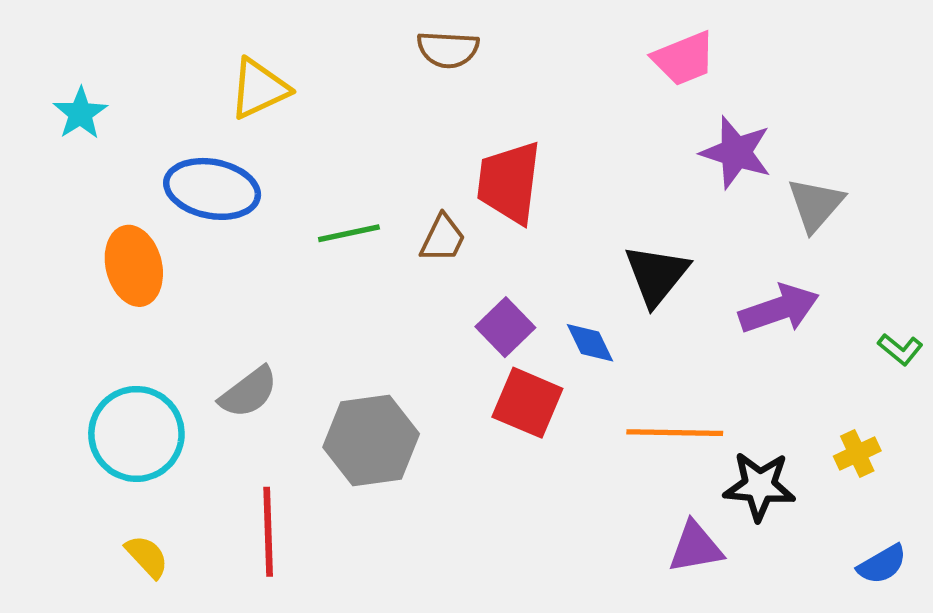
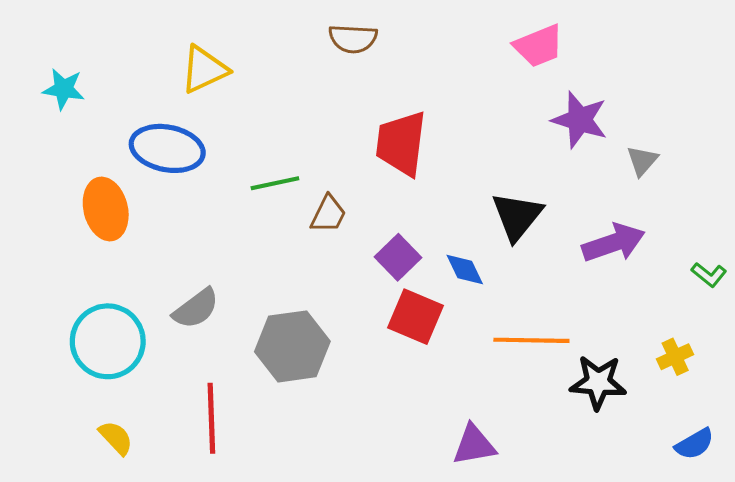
cyan star: (80, 113) -> (64, 89), turned -30
gray triangle: (816, 205) -> (642, 161), size x0.7
brown trapezoid: (443, 238) -> (328, 214), moved
purple triangle: (696, 547) -> (474, 445), moved

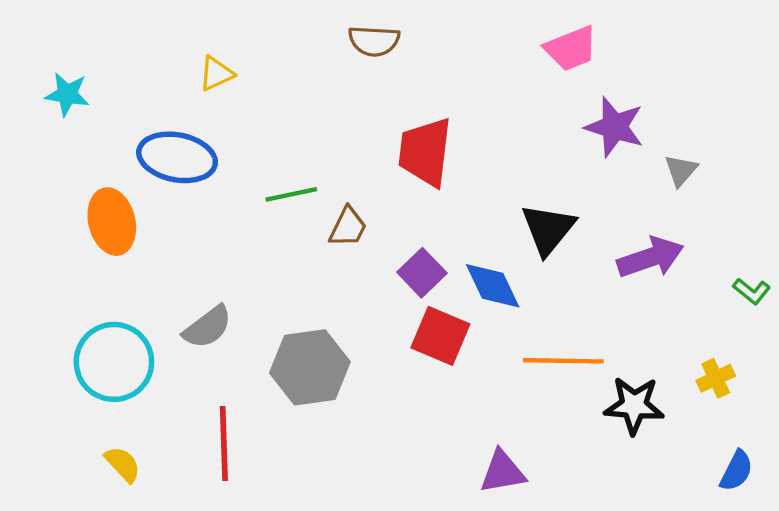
yellow triangle: (204, 69) -> (216, 74), size x0.7
blue diamond: (465, 270) -> (493, 286), size x1.4
blue semicircle: (695, 444) -> (736, 471), turned -33

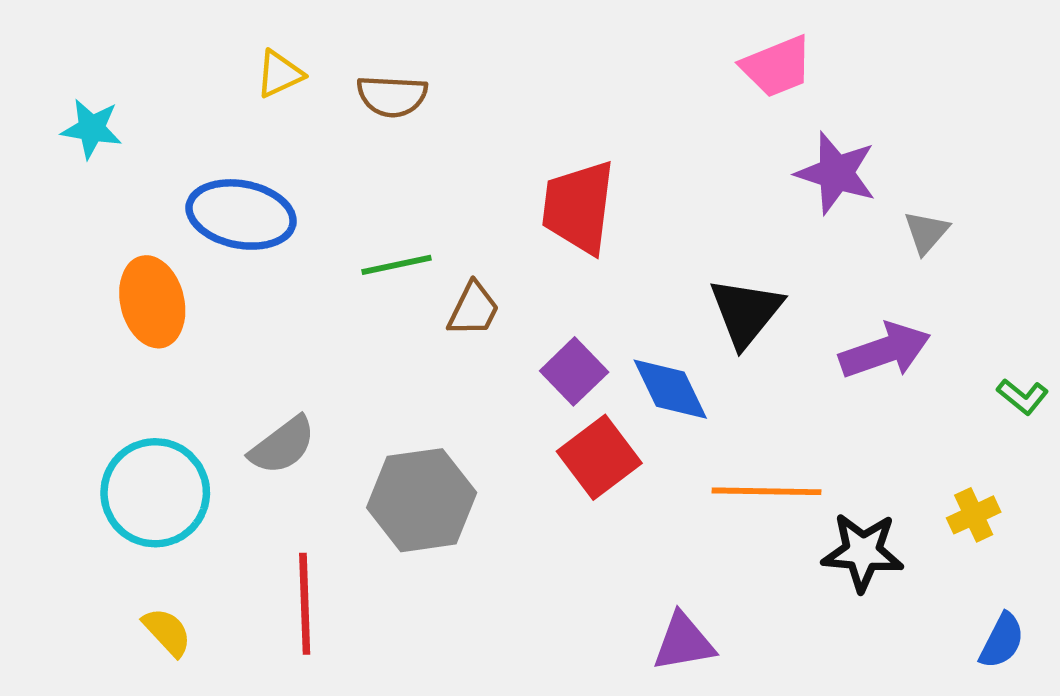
brown semicircle: (374, 41) -> (392, 96), moved
yellow triangle: (216, 74) -> (280, 74), moved
red square: (440, 336) -> (599, 457), turned 30

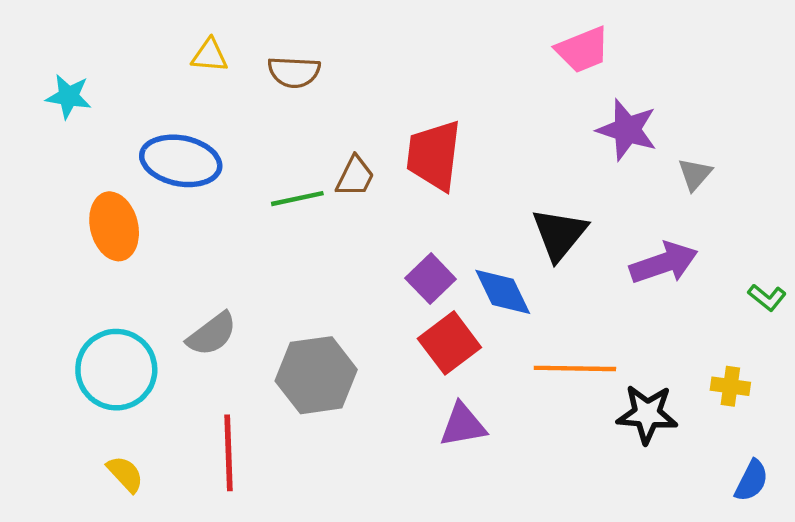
yellow triangle: (280, 74) -> (210, 55), turned 30
brown trapezoid: (473, 309) -> (355, 176), moved
yellow cross: (974, 515) -> (730, 386), turned 33
purple triangle: (684, 642) -> (463, 425), moved

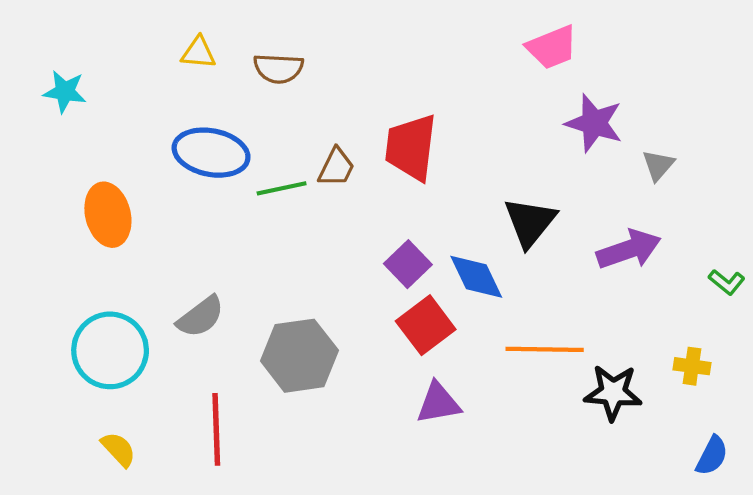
blue ellipse: (181, 161) -> (211, 153), moved

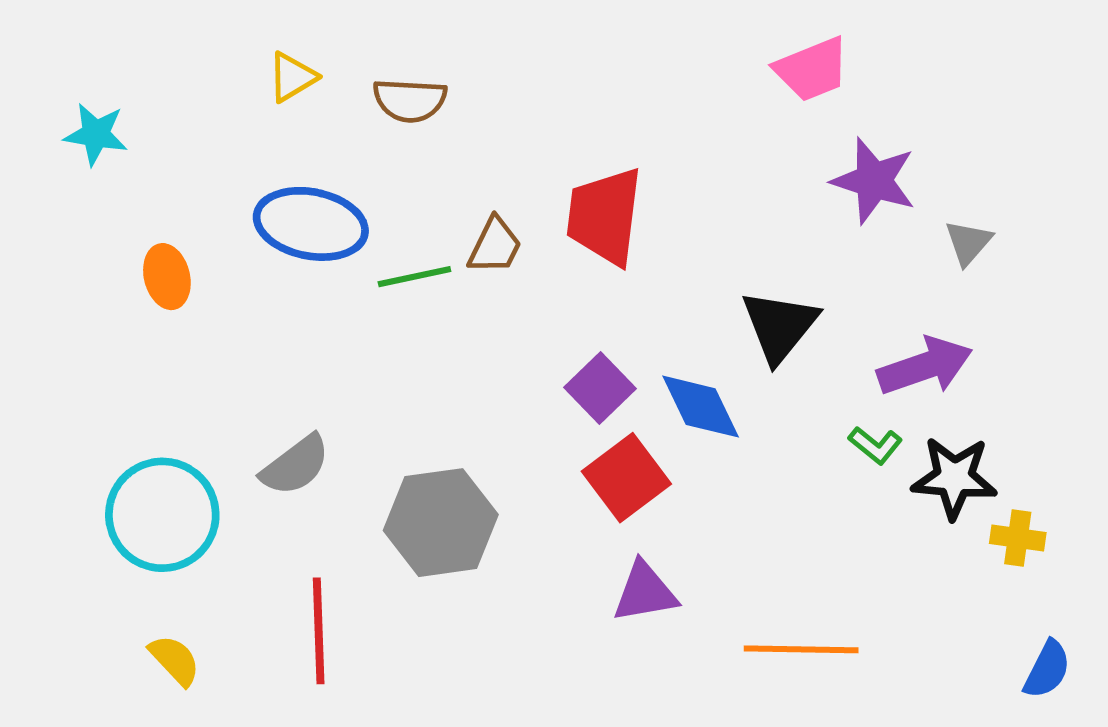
yellow triangle: (198, 53) -> (292, 77), turned -36
orange ellipse: (108, 215) -> (167, 277), moved, size x0.7
green L-shape: (727, 282) -> (875, 445), moved
orange line: (545, 349) -> (801, 649), moved
black star: (613, 393) -> (954, 478), moved

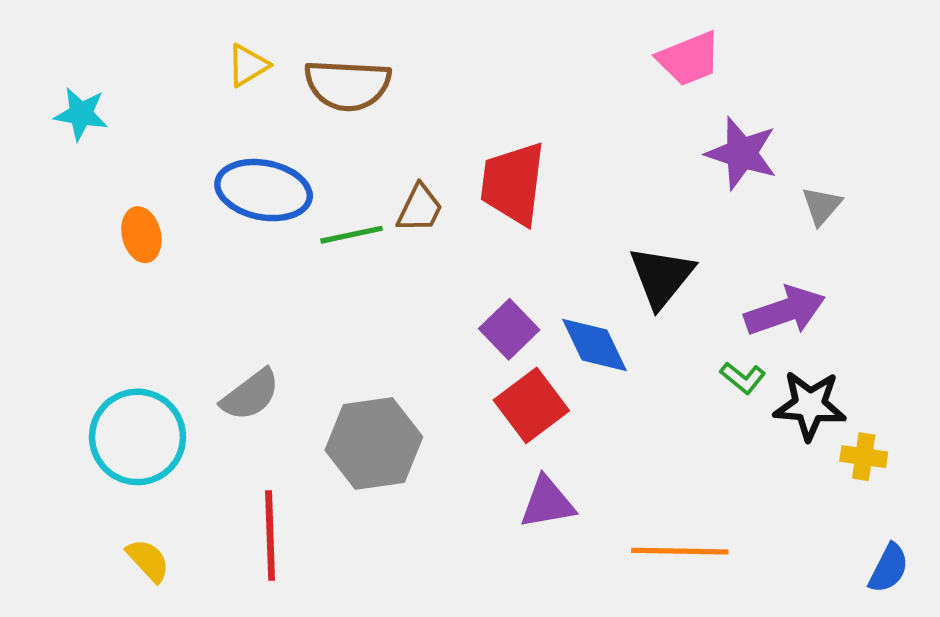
brown semicircle: (410, 100) -> (348, 85), size x1.4

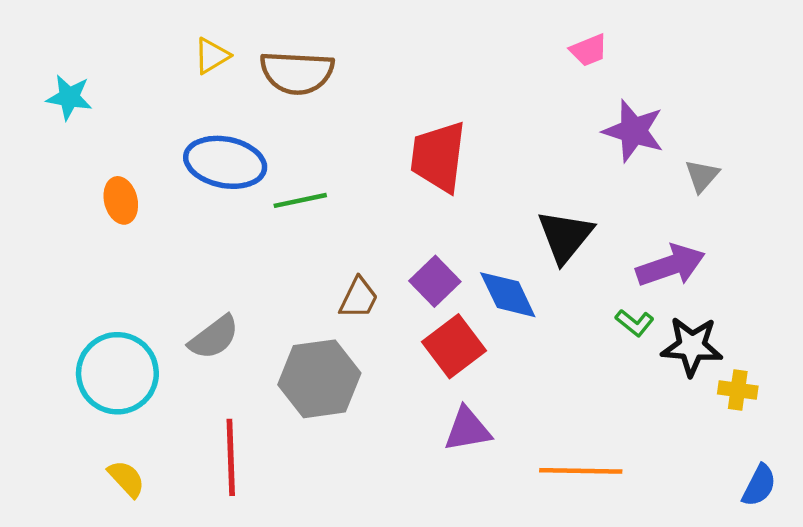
pink trapezoid: (689, 59) -> (589, 50), size x0.7
brown trapezoid: (420, 208) -> (359, 298), moved

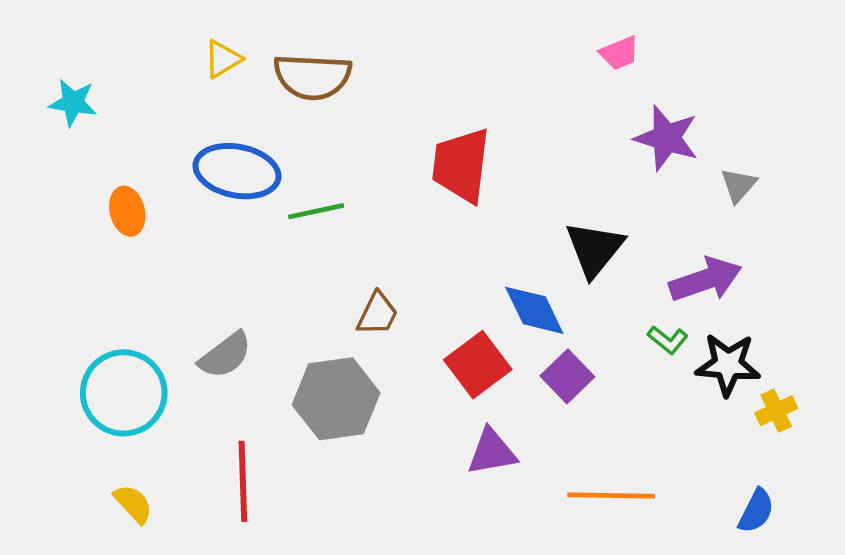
purple square: (435, 281) -> (567, 376), moved
yellow cross: (738, 390) -> (776, 411), turned -33
blue semicircle: (759, 485) -> (756, 511), moved

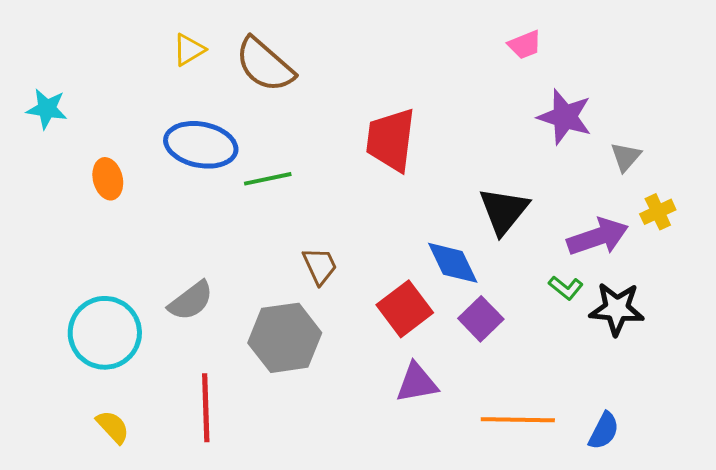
brown semicircle: (313, 77) -> (265, 65), turned 38
cyan star: (73, 103) -> (47, 109), moved
brown trapezoid: (377, 314) -> (320, 266), turned -51
yellow cross: (776, 411) -> (658, 212), moved
blue semicircle: (756, 511) -> (604, 431), moved

